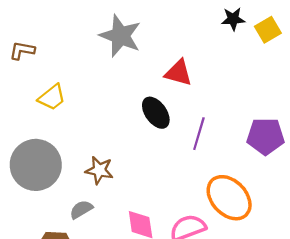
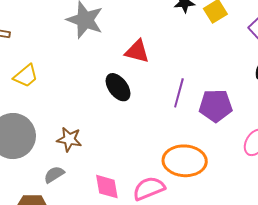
purple line: (199, 134) -> (179, 93), moved
orange ellipse: (229, 198) -> (185, 161), turned -42

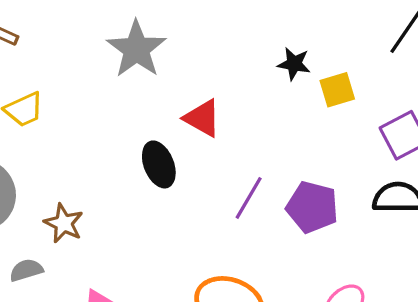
purple pentagon: (216, 106) -> (312, 207), moved

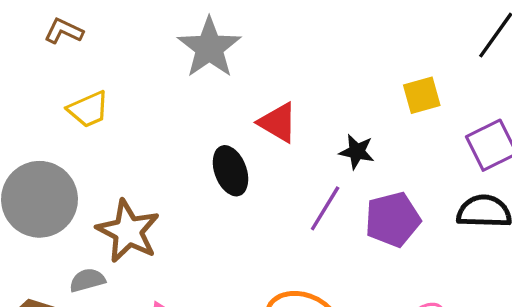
black star: (294, 64) -> (357, 152), moved
purple pentagon: (312, 207) -> (393, 219), turned -30
brown star: (64, 223) -> (128, 231), size x1.5

